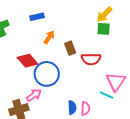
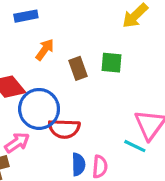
green square: (104, 29) -> (112, 63), moved
red semicircle: (91, 59) -> (64, 129), moved

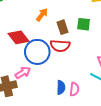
red semicircle: (64, 129) -> (60, 46), moved

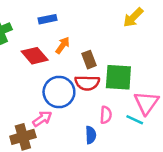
green square: (84, 24) -> (118, 77), moved, size x1.6
red diamond: (19, 37) -> (35, 56), moved
pink semicircle: (74, 89) -> (106, 115), moved

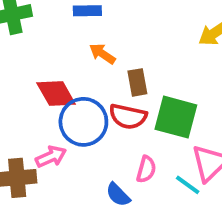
orange arrow: (63, 45) -> (102, 54), turned -102
red diamond: (35, 56) -> (56, 94), moved
blue semicircle: (91, 135) -> (118, 195), turned 126

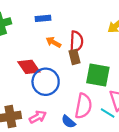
red semicircle: (128, 116) -> (76, 42), moved, turned -95
pink arrow: (51, 157) -> (38, 117), moved
pink semicircle: (146, 169) -> (83, 106), size x1.6

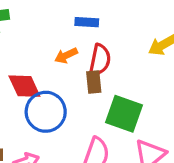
blue rectangle: (43, 18) -> (87, 22), moved
orange arrow: (53, 42) -> (66, 55), turned -64

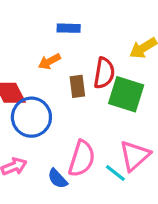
red semicircle: (100, 60) -> (104, 73), moved
green square: (124, 114) -> (126, 94), moved

